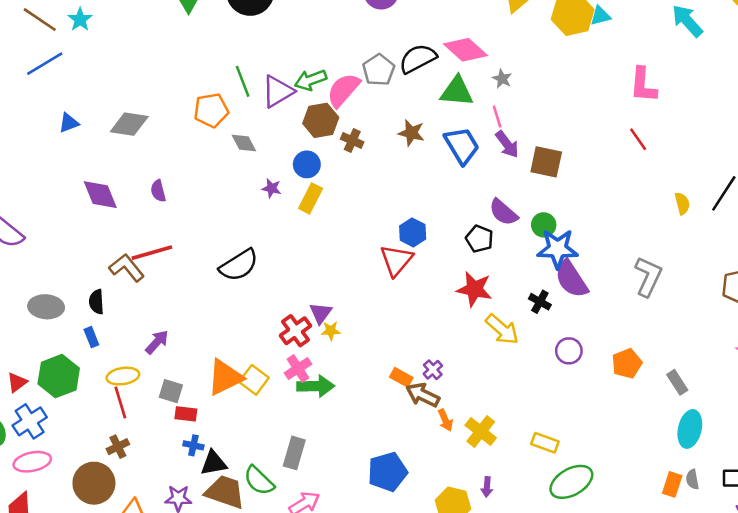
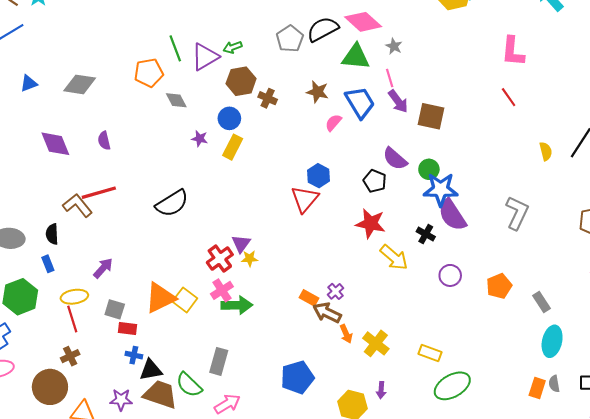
green arrow: (311, 80) -> (233, 47), size x0.7
pink semicircle: (343, 90) -> (333, 123), moved, size x0.6

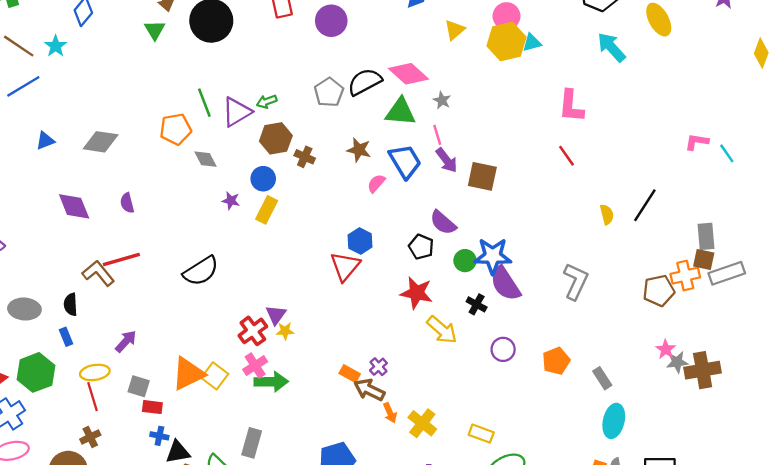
green circle: (429, 169) -> (465, 261), moved

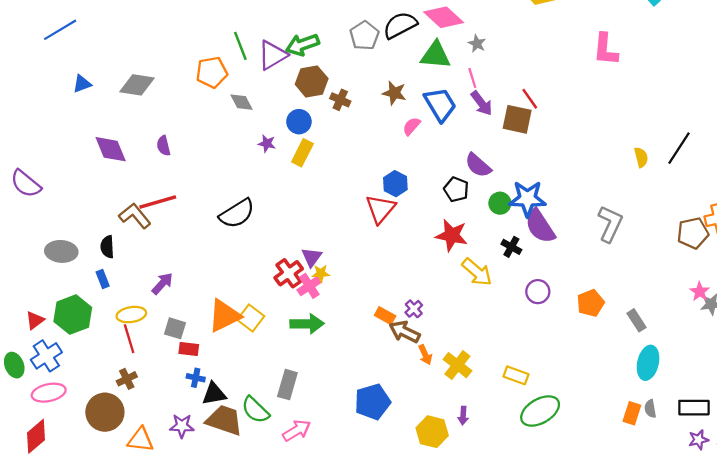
green arrow: (267, 101) -> (302, 45), size x1.6
red line: (566, 156) -> (530, 99), moved
pink cross: (255, 366) -> (309, 286), moved

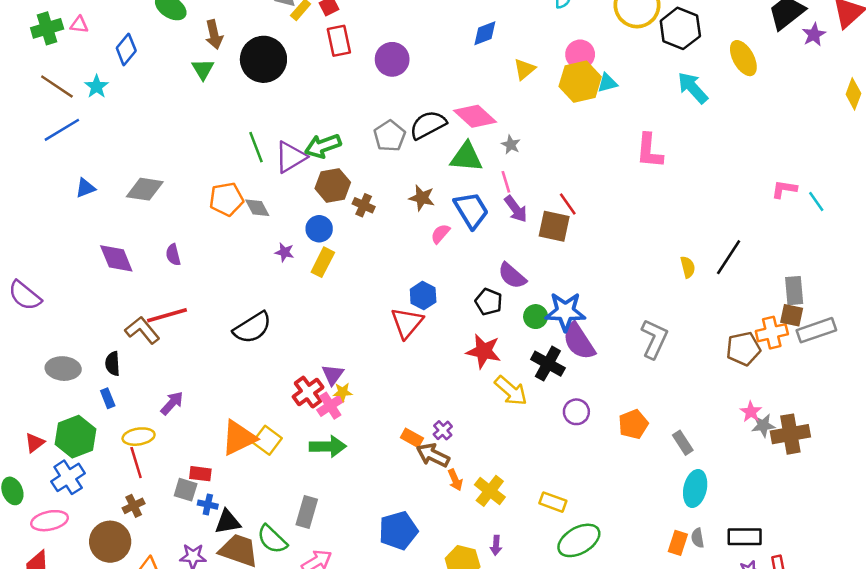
orange pentagon: (212, 72) -> (226, 199), moved
black cross: (511, 247) -> (548, 364), size x1.5
gray square: (175, 328) -> (186, 490), moved
blue cross: (46, 356) -> (68, 477), moved

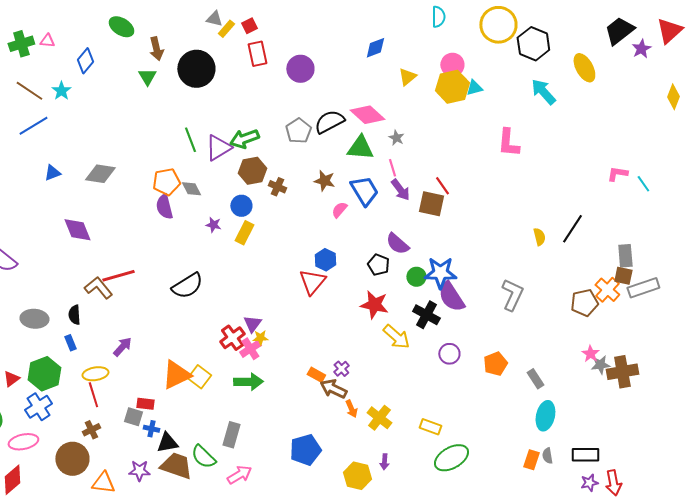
purple semicircle: (173, 255) -> (164, 207), moved, size x1.4
orange cross: (772, 333) -> (607, 290), turned -35

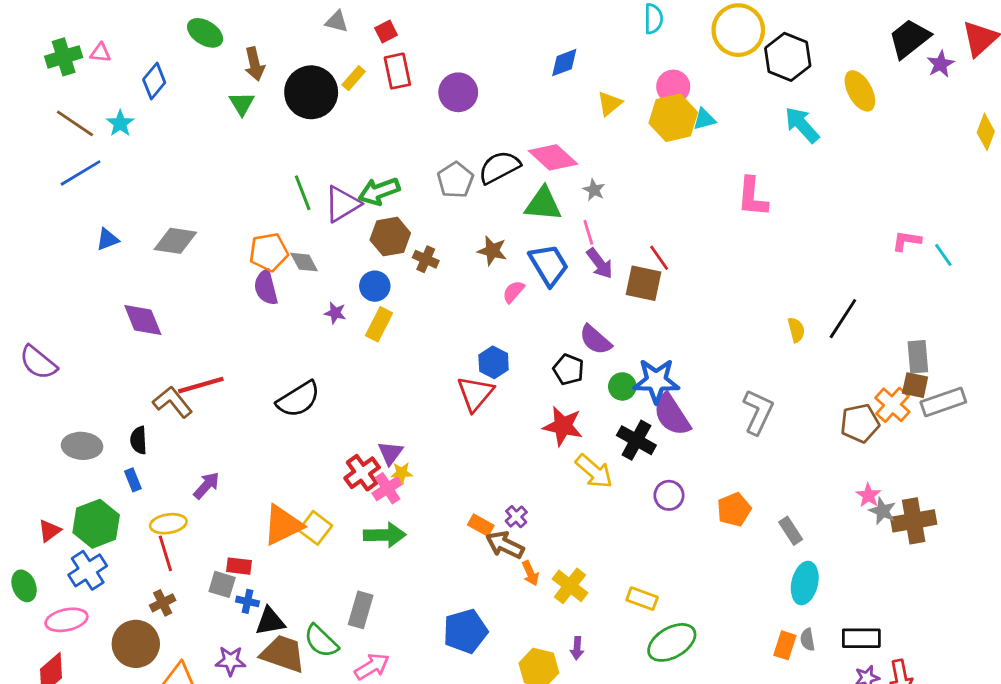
yellow rectangle: (226, 29) -> (354, 78), moved
gray star: (600, 365) -> (883, 511), turned 30

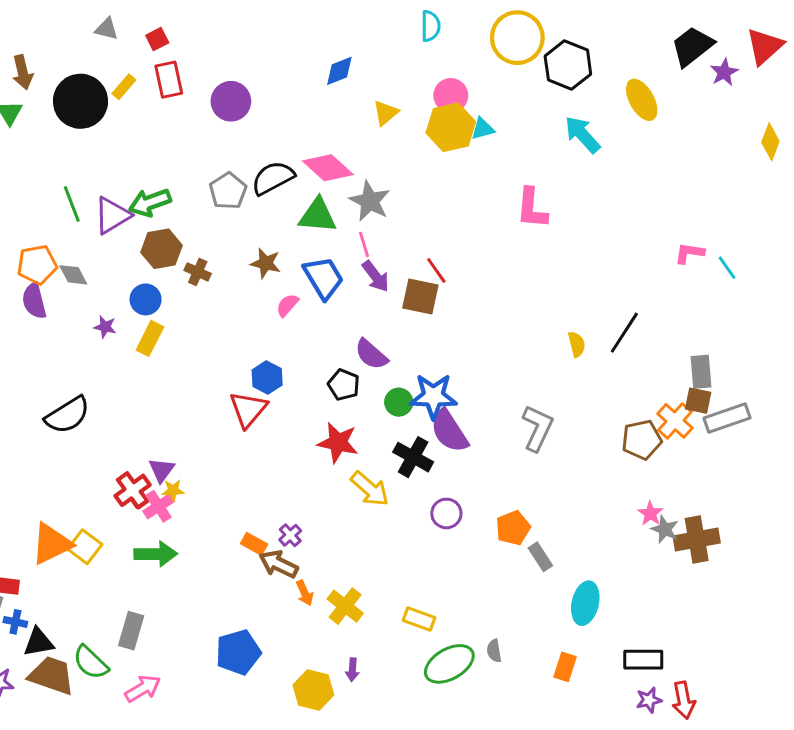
gray star: (594, 190) -> (370, 201), size x1.8
gray rectangle: (791, 531) -> (540, 557), moved
gray semicircle: (808, 640) -> (494, 651), moved

